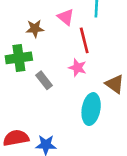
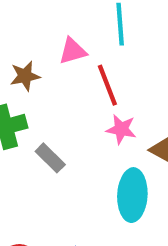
pink triangle: (66, 17) -> (73, 51), turned -48
pink star: (77, 68) -> (121, 129), moved

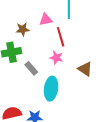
pink star: (121, 129) -> (56, 58), moved
cyan ellipse: (132, 195) -> (51, 89), moved

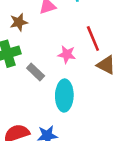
red line: (61, 37) -> (93, 39), moved

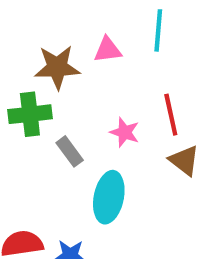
brown star: (19, 22) -> (57, 67), size x1.5

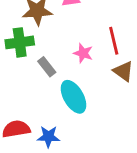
cyan ellipse: (109, 197) -> (74, 97), turned -40

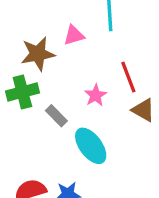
pink star: (83, 53) -> (96, 95), turned 30

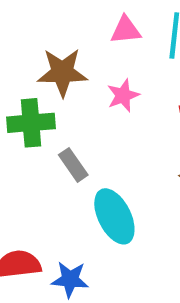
pink triangle: (74, 35) -> (126, 30), moved
pink star: (96, 95) -> (123, 95), moved

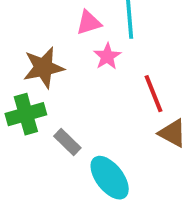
pink star: (123, 95) -> (107, 56), moved

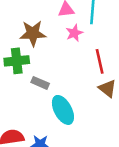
gray rectangle: (67, 142) -> (40, 83), turned -30

